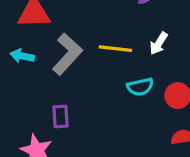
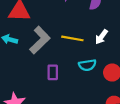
purple rectangle: (61, 117) -> (53, 72), moved

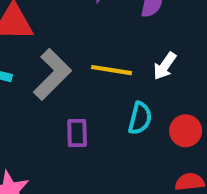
cyan semicircle: (87, 65) -> (140, 118), turned -66

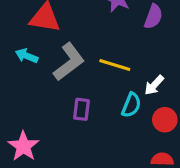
white arrow: (165, 66) -> (154, 85), moved

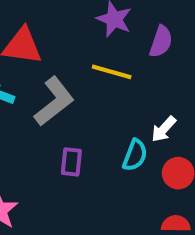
yellow line: (115, 65) -> (112, 72), moved

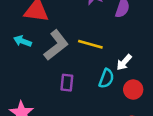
yellow line: (112, 72) -> (90, 44), moved

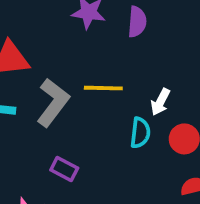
purple rectangle: (67, 83) -> (64, 169), moved, turned -54

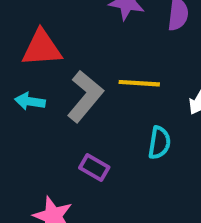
cyan semicircle: (140, 133) -> (159, 143), moved

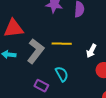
cyan semicircle: (159, 143) -> (62, 74), moved, turned -35

